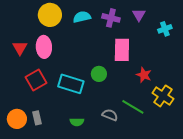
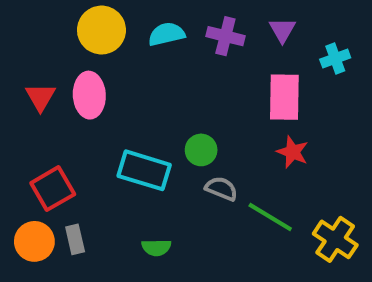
pink rectangle: (122, 50) -> (284, 97), moved
red square: (36, 80) -> (53, 189), moved
yellow cross: (163, 96) -> (335, 239), moved
gray semicircle: (110, 115) -> (221, 189), moved

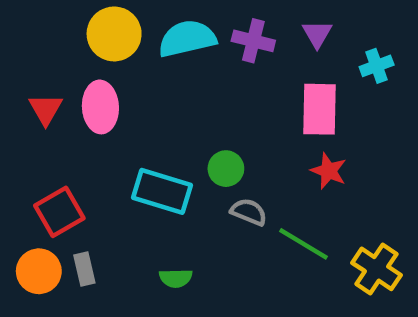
cyan semicircle: (167, 34) -> (187, 39), size x1.4

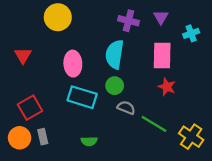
cyan semicircle: (187, 39) -> (115, 54), moved, turned -68
pink ellipse: (100, 107) -> (73, 64), moved

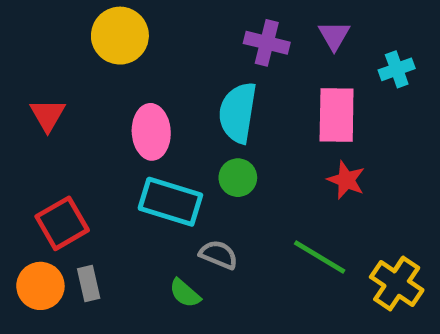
gray semicircle: (126, 108) -> (219, 255), moved
green semicircle: (89, 141) -> (185, 293), turned 42

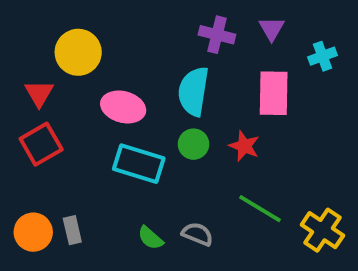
yellow circle: (120, 36) -> (78, 52), moved
pink ellipse: (151, 132) -> (123, 107), turned -72
red star: (346, 180) -> (244, 146), moved
red square: (62, 223) -> (41, 144), moved
gray semicircle: (219, 255) -> (197, 234), moved

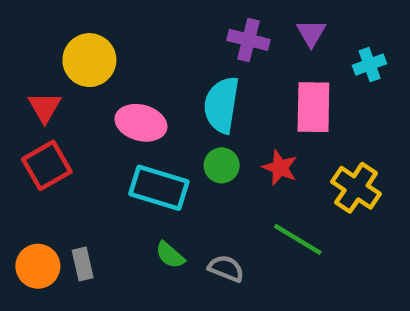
yellow cross: (322, 230) -> (356, 188), moved
green semicircle: (150, 238) -> (170, 255), moved

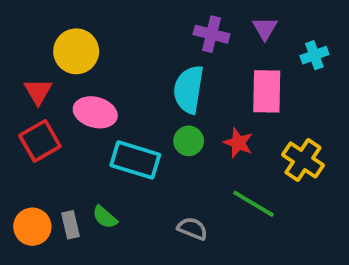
pink ellipse: (141, 123) -> (95, 112), moved
green semicircle: (170, 255) -> (105, 217), moved

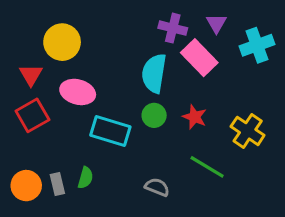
cyan cross: (314, 55) -> (257, 45), size x1.5
pink rectangle: (267, 91) -> (199, 58), moved, turned -45
green semicircle: (105, 217) -> (85, 178), turned -115

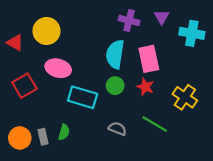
cyan cross: (257, 45) -> (192, 33), turned 30
pink rectangle: (199, 58) -> (149, 59), moved, turned 32
red triangle: (31, 75) -> (15, 43), moved, turned -30
gray semicircle: (157, 187) -> (117, 129), moved

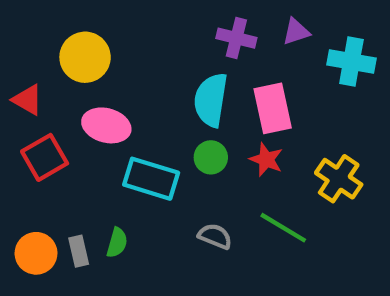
purple triangle: (162, 17) -> (296, 32), turned 42
red triangle: (15, 43) -> (27, 100), moved

